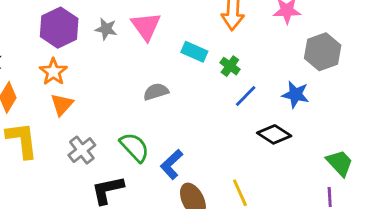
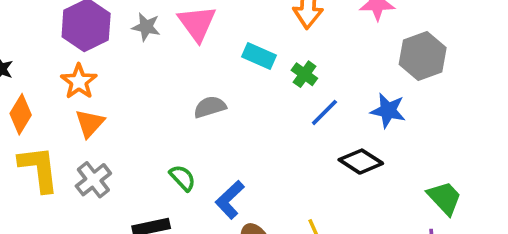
green semicircle: (135, 147) -> (183, 178), size x0.7
gray cross: (82, 150) -> (93, 180), moved

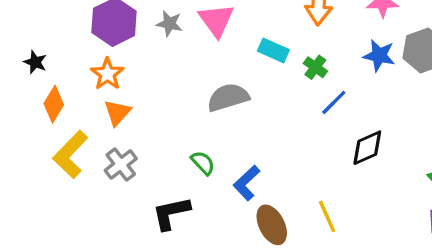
gray semicircle: (210, 107) -> (228, 97), size x1.4
blue star: (388, 111) -> (379, 55), moved
black diamond: (361, 162) -> (367, 148), turned -57
yellow L-shape: (39, 169) -> (70, 154), turned -129

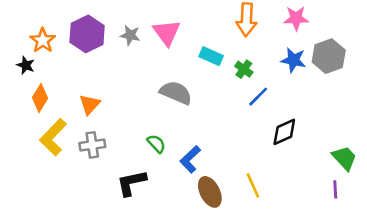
orange star: (107, 74) -> (43, 40), moved
gray semicircle: (228, 97) -> (176, 93), turned 40
gray cross: (121, 164) -> (92, 145), turned 30

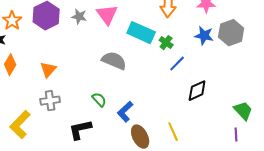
cyan rectangle: (211, 56) -> (141, 33), size x1.5
yellow L-shape: (53, 137) -> (20, 125), moved

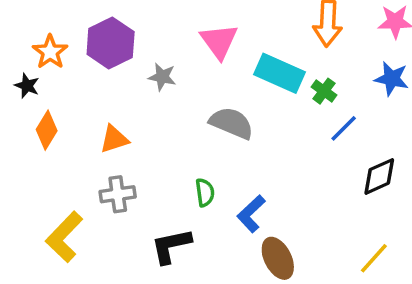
gray star: (79, 17) -> (162, 77), moved
orange triangle: (48, 70) -> (114, 139), turned 30
green semicircle: (99, 100) -> (205, 192), turned 35
yellow line: (173, 132) -> (374, 258), moved, turned 66

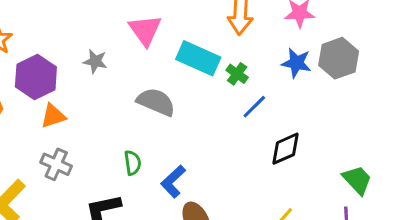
purple hexagon: (111, 43) -> (36, 77), moved
gray cross: (118, 194) -> (56, 164), turned 32

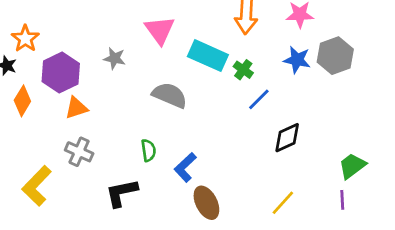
green trapezoid: (357, 180) -> (352, 166), turned -84

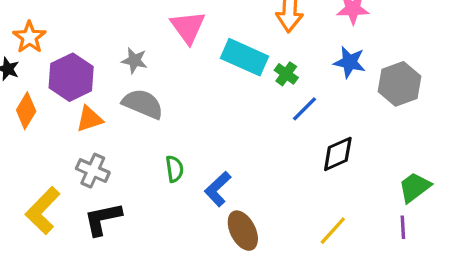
gray hexagon: (335, 56) -> (400, 84), moved
gray semicircle: (170, 95) -> (143, 104), moved
black L-shape: (122, 193) -> (103, 219), moved

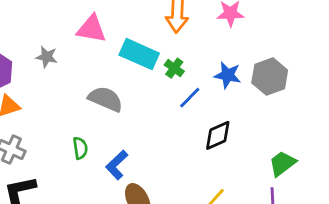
pink triangle: (188, 27) -> (91, 29), turned -44
blue star: (350, 62) -> (228, 75), moved
gray semicircle: (143, 104) -> (105, 99), moved

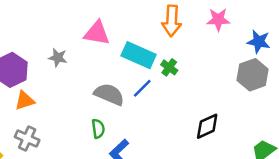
blue star: (228, 75) -> (259, 42), moved
blue line: (190, 98) -> (142, 88), moved
green semicircle: (80, 148) -> (98, 129), moved

